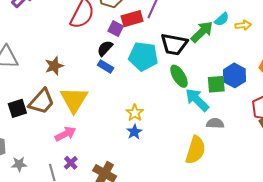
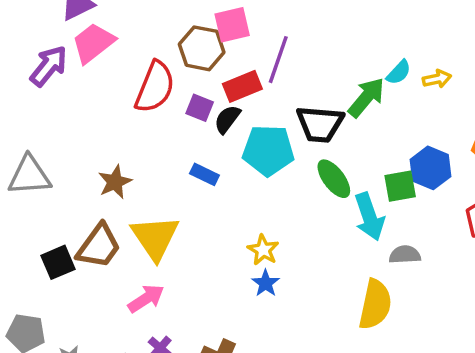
purple square: (116, 29) -> (200, 108), moved
black semicircle: (105, 48) -> (227, 119), moved
cyan arrow: (197, 100) -> (369, 217), turned -148

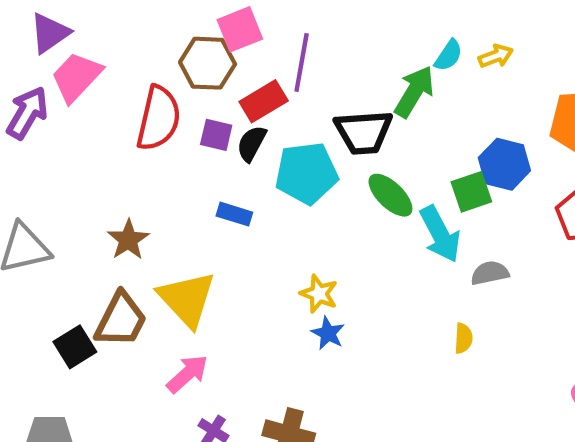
yellow semicircle: (375, 304) -> (463, 338), size x0.5

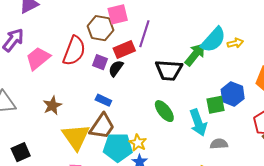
cyan semicircle: (448, 55) -> (213, 40), size x1.8
pink trapezoid: (76, 77) -> (38, 58), moved
cyan pentagon: (306, 173) -> (118, 147), moved
green ellipse: (390, 195) -> (164, 111), moved
brown trapezoid: (121, 320) -> (102, 126), moved

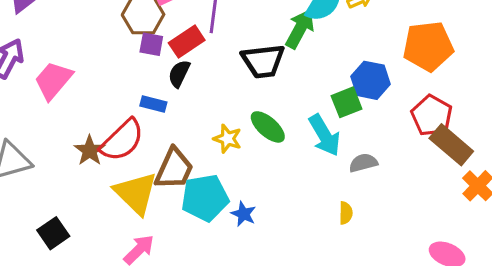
red semicircle: (74, 51) -> (122, 140), moved, turned 36
purple square: (100, 62) -> (151, 44), moved
blue rectangle: (103, 100) -> (153, 104), moved
yellow star: (138, 143) -> (227, 139), moved

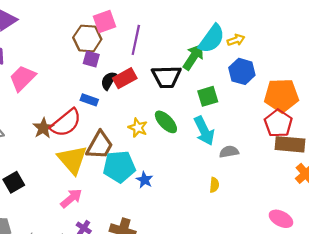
red rectangle: (187, 41) -> (125, 78), moved
orange pentagon: (428, 46) -> (281, 96), moved
blue hexagon: (370, 80) -> (242, 71), moved
green square: (347, 102) -> (208, 96), moved
brown rectangle: (451, 145) -> (290, 144), turned -40

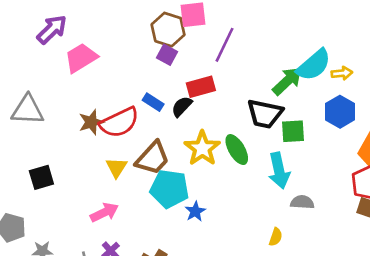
black trapezoid: (166, 77) -> (265, 114), moved
black semicircle: (108, 81) -> (182, 106), moved
yellow star: (138, 128) -> (202, 148), size x1.5
yellow triangle: (72, 160) -> (116, 167), size x0.6

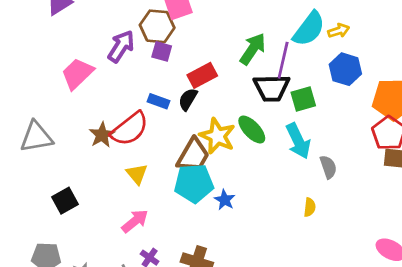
purple arrow: (52, 29) -> (121, 46), moved
purple line: (225, 45) -> (283, 60), moved
green arrow: (287, 81) -> (253, 49), moved
brown trapezoid: (153, 158) -> (193, 155), moved
gray semicircle: (302, 202) -> (328, 167), turned 80

